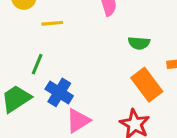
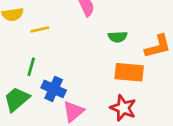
orange rectangle: (147, 85) -> (129, 72), turned -40

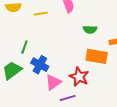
yellow line: (40, 29) -> (41, 14), moved
red star: (123, 108) -> (79, 77), moved

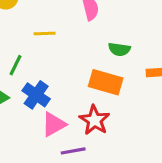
yellow line: (41, 14) -> (45, 33), moved
orange rectangle: (97, 56) -> (106, 82), moved

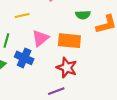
green semicircle: (119, 49) -> (83, 15), moved
pink triangle: (54, 124) -> (40, 38), moved

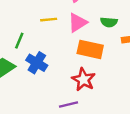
yellow line: (22, 15) -> (49, 20), moved
pink triangle: (40, 38) -> (78, 23), moved

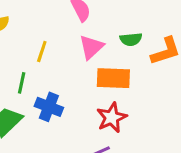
yellow line: (49, 20) -> (42, 52), moved, turned -56
red star: (83, 80) -> (112, 118), turned 30

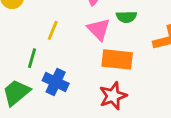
green semicircle: (131, 39) -> (126, 17), moved
pink triangle: (91, 47) -> (99, 29), turned -35

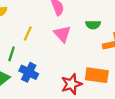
green semicircle: (126, 17) -> (93, 25), moved
orange rectangle: (117, 59) -> (97, 75), moved

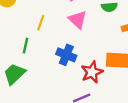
blue cross: (29, 72) -> (66, 55), moved

